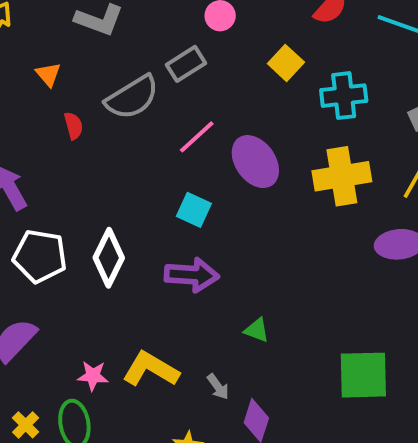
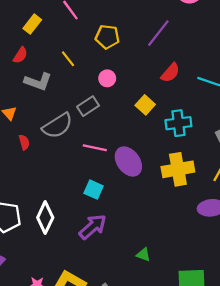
pink line: (197, 137) -> (95, 148), turned 55
purple arrow: (192, 275) -> (93, 227), turned -44
green triangle: (257, 330) -> (143, 255), moved

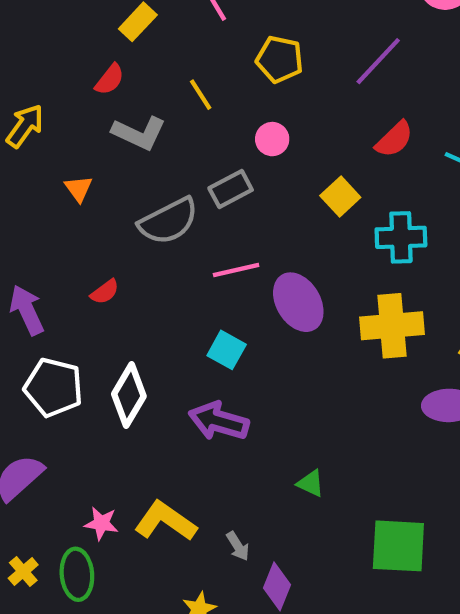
red semicircle: (24, 142) -> (105, 292), moved, turned 64
pink line: (95, 148) -> (236, 270), turned -30
purple arrow: (93, 227) -> (219, 421), turned -128

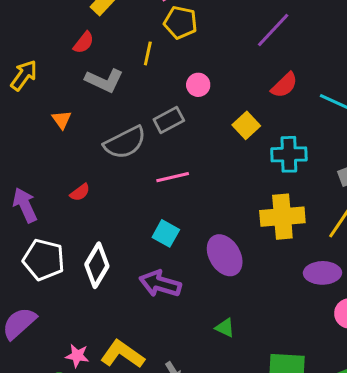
yellow pentagon: (280, 59) -> (180, 23), moved
yellow line: (201, 95) -> (148, 53), turned 45
purple ellipse: (298, 302) -> (225, 255), moved

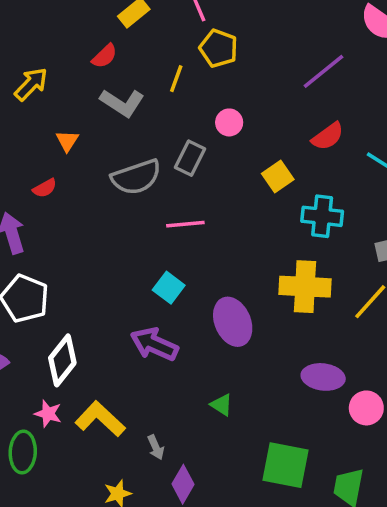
gray rectangle: (169, 120) -> (190, 158), turned -44
red semicircle: (80, 192) -> (45, 188), moved
white diamond: (97, 265) -> (62, 360), moved
purple ellipse: (322, 273) -> (323, 377), moved

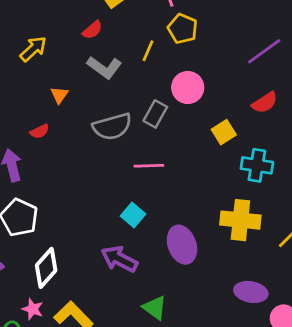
pink circle: (229, 122) -> (188, 87), size x1.5
green triangle: (222, 405) -> (155, 308), moved, size x1.4

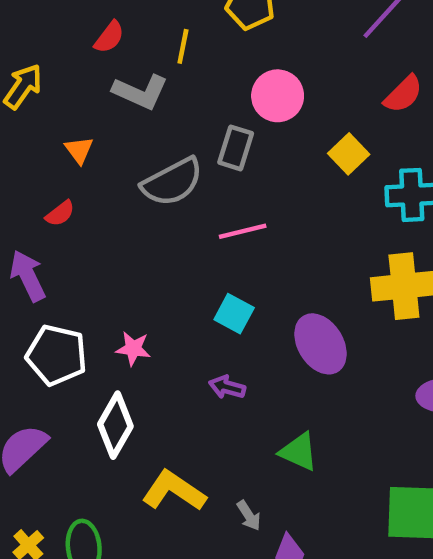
yellow line: (148, 51) -> (183, 46), moved
purple arrow: (119, 259) -> (227, 387), size x0.6
pink star: (33, 309) -> (133, 349), moved

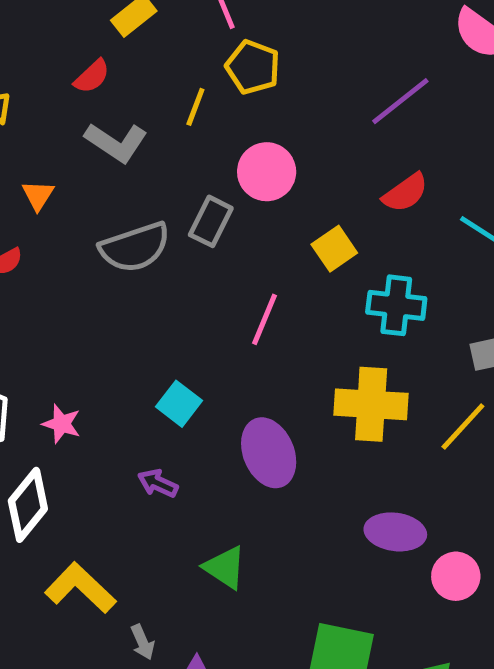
yellow line: (183, 46) -> (195, 107), moved
pink line: (243, 231) -> (265, 319), moved, turned -63
gray arrow: (249, 515) -> (143, 642), moved

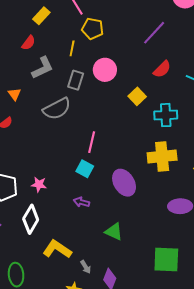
gray L-shape: (116, 142) -> (43, 68), turned -50
gray rectangle: (211, 221) -> (76, 80), moved
pink line: (265, 319) -> (92, 142), moved

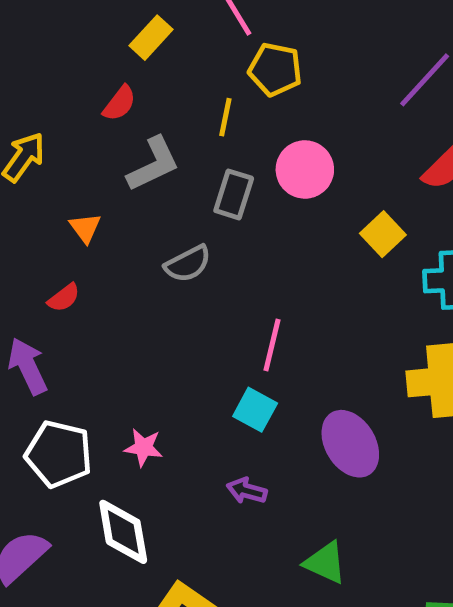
gray semicircle: (57, 109) -> (188, 264), size x0.7
white diamond: (31, 219) -> (123, 532), turned -40

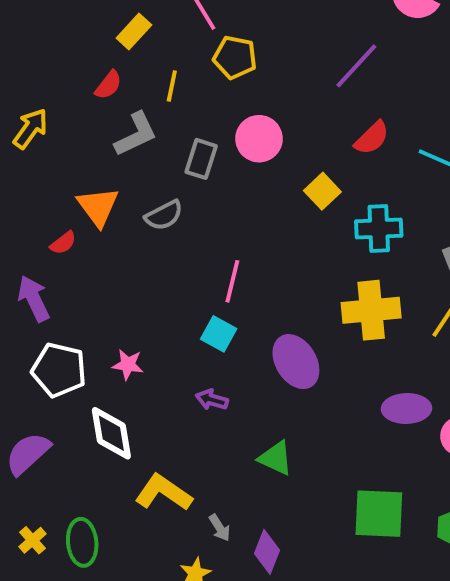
yellow line: (225, 117) -> (172, 86), moved
orange triangle: (85, 228) -> (98, 207), moved, size x1.6

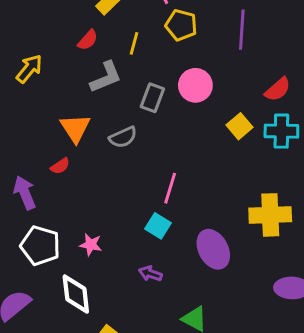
purple line: (356, 66) -> (242, 30), moved, turned -42
cyan cross: (379, 228) -> (281, 131), moved
red semicircle: (63, 243) -> (60, 166), moved

